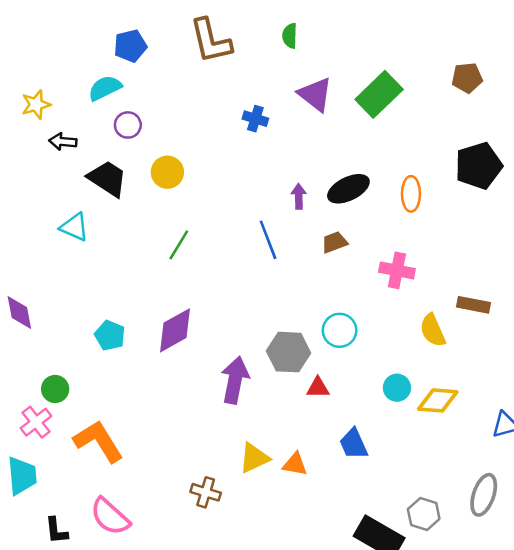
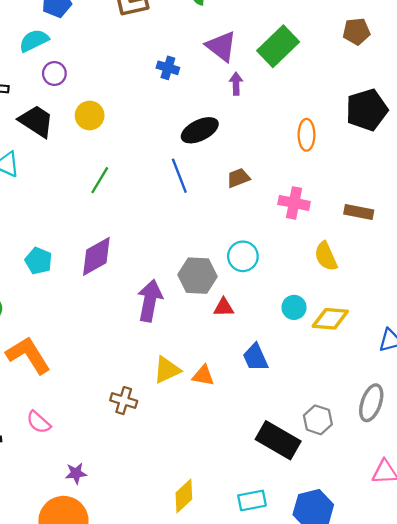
black ellipse: (348, 189) -> (200, 130), moved
purple arrow: (299, 196) -> (236, 84), moved
brown rectangle: (473, 305) -> (359, 212), moved
pink semicircle: (110, 517) -> (38, 422), size x0.7

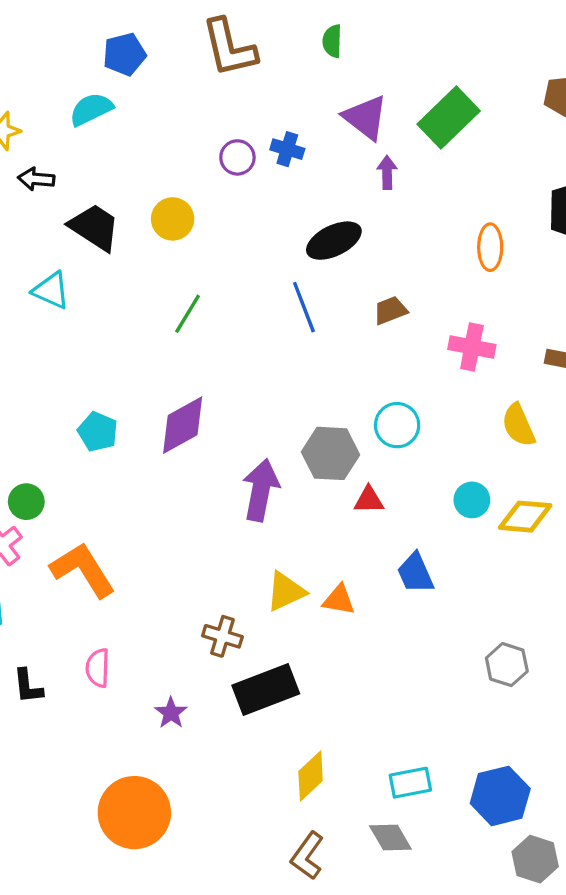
purple circle: (54, 73) -> (237, 157), moved
pink semicircle: (38, 422) -> (98, 668), turned 50
black rectangle: (278, 440) -> (266, 690), moved, turned -51
purple star: (76, 473) -> (171, 713), moved, turned -30

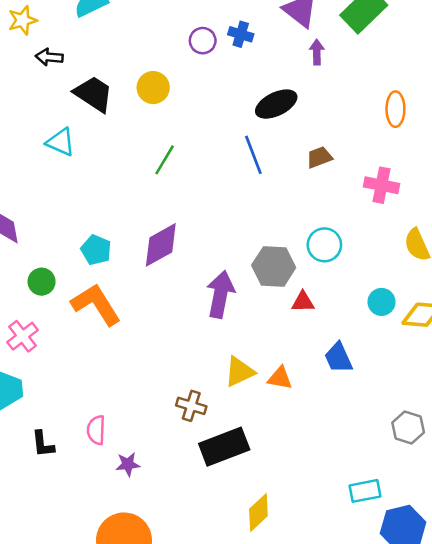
green circle: (26, 502) -> (42, 282), moved
orange L-shape: (83, 570) -> (96, 304), moved
purple star: (171, 713) -> (128, 464), moved, turned 30
cyan rectangle: (410, 783) -> (365, 491), moved

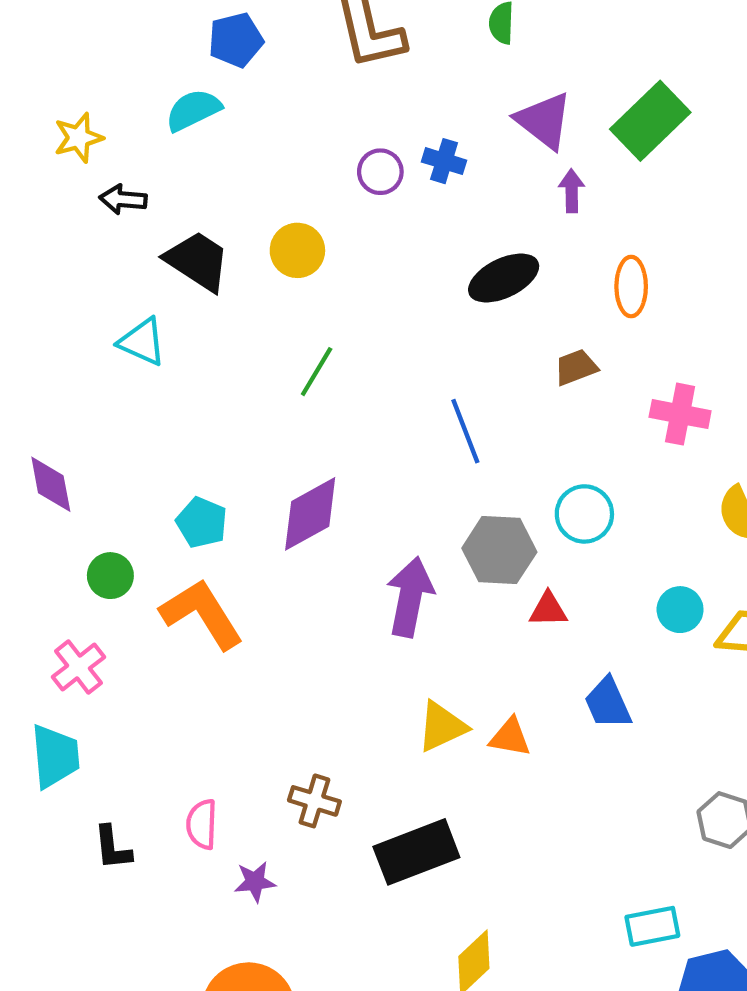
orange ellipse: (395, 109) -> (631, 287), moved
blue line: (253, 155) -> (465, 431), moved
brown cross: (191, 406) -> (314, 801), moved

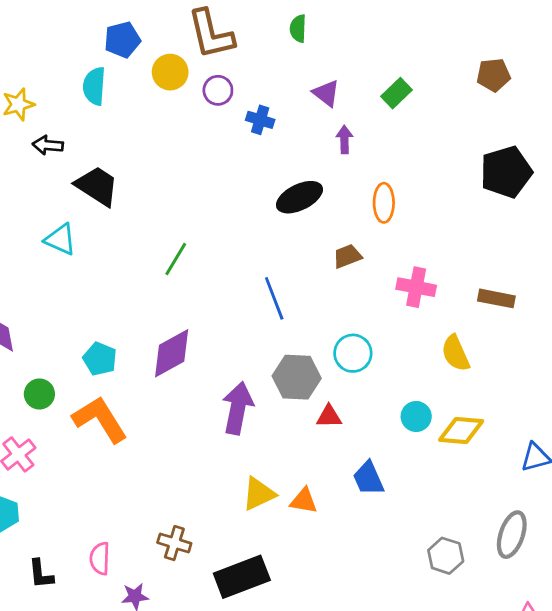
cyan semicircle: (193, 110) -> (94, 86), turned -60
purple triangle: (544, 121) -> (326, 93), size x0.7
green rectangle: (650, 121) -> (396, 93), size x0.6
purple circle: (380, 172) -> (218, 90), moved
yellow circle: (297, 250) -> (170, 72), moved

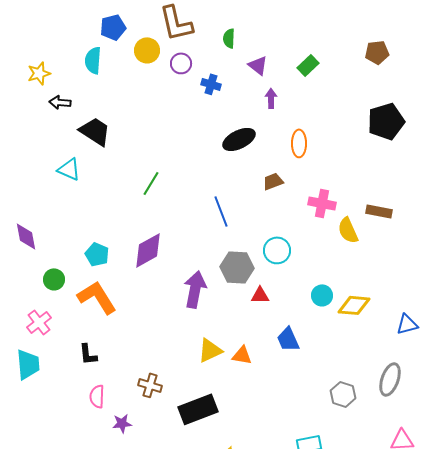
green semicircle: (298, 28) -> (229, 38), moved
yellow semicircle: (456, 353) -> (348, 230), moved
black L-shape: (41, 574) -> (88, 354), moved

